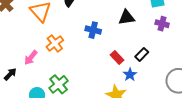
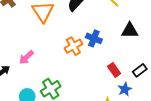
orange cross: (55, 43) -> (73, 46), moved

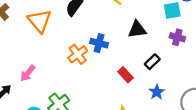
black rectangle: (140, 70) -> (152, 62), moved
blue star: (125, 89) -> (157, 92), moved

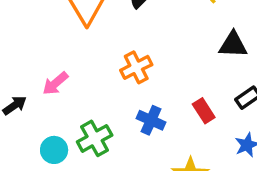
blue cross: (99, 43) -> (151, 120), moved

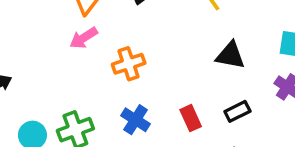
pink arrow: (55, 83) -> (84, 38), moved

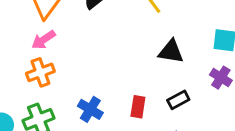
orange cross: (129, 64) -> (40, 72), moved
red rectangle: (191, 118) -> (138, 107), turned 35

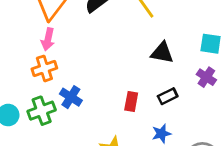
pink arrow: (44, 40) -> (48, 39), turned -45
blue cross: (90, 109) -> (71, 97), moved

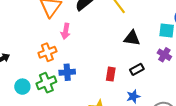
pink arrow: (48, 39) -> (66, 31), moved
blue cross: (71, 97) -> (67, 72), turned -35

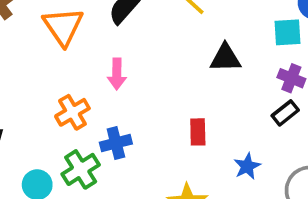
pink arrow: (66, 31) -> (117, 74), moved
black rectangle: (137, 69) -> (285, 113), moved

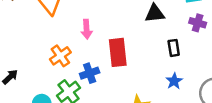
black rectangle: (285, 113) -> (174, 48), moved, turned -56
red rectangle: (198, 132) -> (118, 52), moved, size x1.6

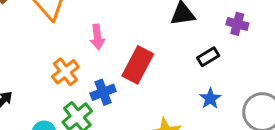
black rectangle: (174, 48) -> (208, 57), turned 70
red rectangle: (118, 52) -> (138, 65), turned 36

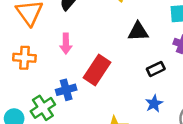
orange cross: (65, 72) -> (24, 58), moved, turned 35

